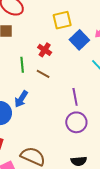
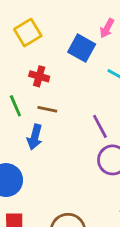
yellow square: (62, 20) -> (28, 33), moved
blue arrow: (21, 99) -> (35, 137), moved

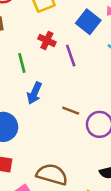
brown line: (47, 109) -> (71, 111), moved
purple line: (100, 126) -> (71, 56), moved

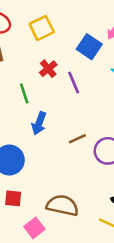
red cross: (47, 40) -> (48, 69), turned 30
brown line: (71, 111) -> (77, 139), turned -42

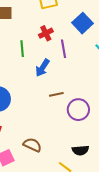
blue arrow: (39, 123) -> (42, 68), moved
brown semicircle: (62, 205) -> (32, 145), size x0.7

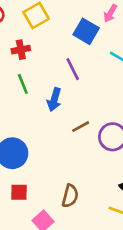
red cross: (46, 33) -> (21, 50), moved, turned 32
brown semicircle: (32, 145) -> (70, 196), turned 96

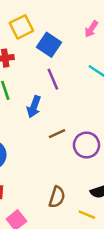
blue square: (86, 31) -> (49, 45), moved
brown semicircle: (70, 196) -> (57, 197), moved

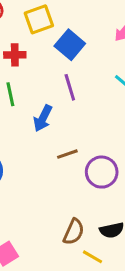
brown semicircle: (57, 197) -> (74, 232), moved

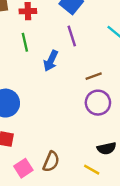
brown line: (67, 154) -> (94, 76), moved
brown semicircle: (74, 232) -> (51, 162), moved

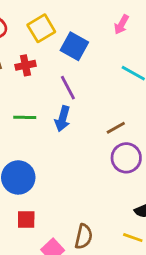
purple line: (72, 36) -> (68, 88), moved
green line: (25, 42) -> (25, 117), moved, turned -66

